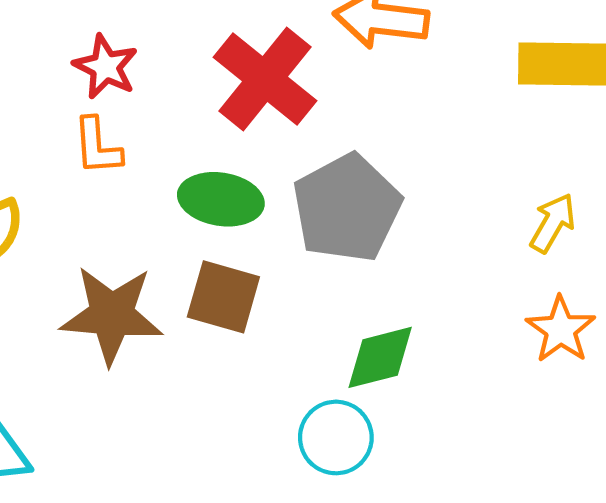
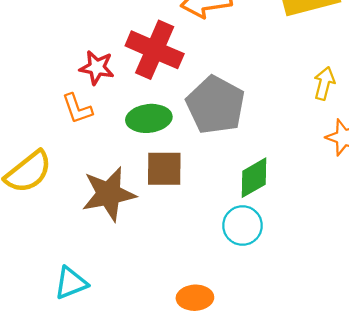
red star: (106, 67) -> (97, 67), moved

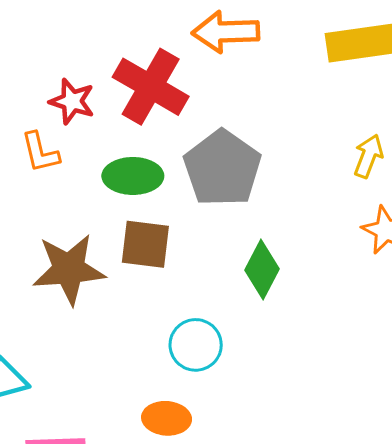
green diamond: (254, 178) -> (262, 270), turned -39
cyan circle: (243, 226) -> (196, 345), moved

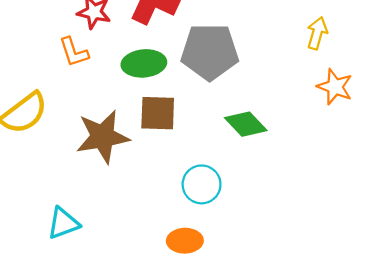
gray pentagon: (222, 168) -> (210, 52), turned -30
green diamond: (262, 270) -> (246, 124), turned -66

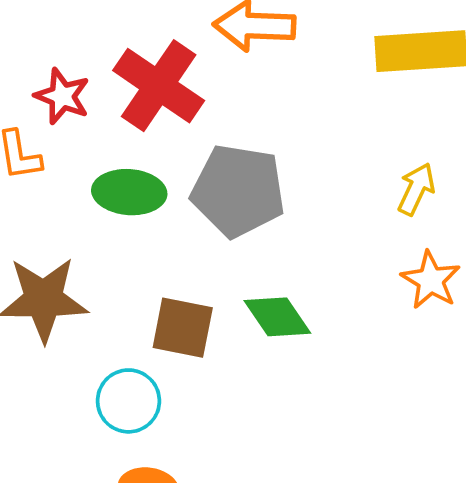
brown square: (158, 113) -> (183, 328), moved
cyan circle: (202, 184) -> (128, 401), moved

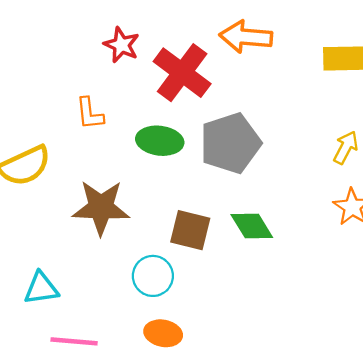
red star: (62, 96) -> (121, 45), moved
gray pentagon: (238, 191) -> (230, 143), turned -30

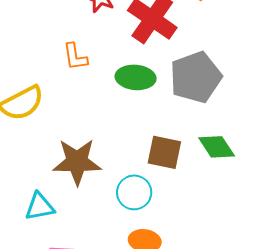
brown star: (101, 207) -> (77, 162), moved

